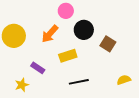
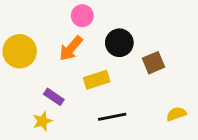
pink circle: (66, 11) -> (82, 16), moved
brown square: (108, 44) -> (154, 63), turned 35
yellow star: (22, 85) -> (42, 121), moved

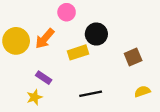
orange arrow: (71, 48) -> (45, 39), moved
brown square: (154, 63) -> (133, 57), moved
yellow rectangle: (97, 80) -> (78, 52), moved

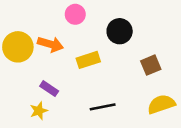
black circle: (96, 34) -> (120, 31), moved
orange arrow: (45, 39) -> (50, 44), turned -115
yellow semicircle: (142, 91) -> (161, 104), size x1.5

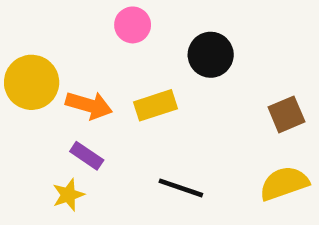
orange arrow: (50, 44) -> (89, 105), moved
brown square: (151, 65) -> (286, 114), moved
black line: (103, 107) -> (181, 188), turned 30

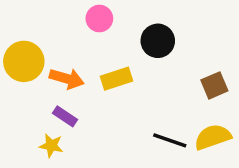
black line: (181, 188) -> (170, 140), moved
yellow star: (68, 195) -> (51, 146), turned 30

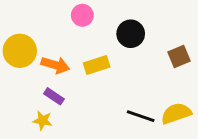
brown square: (214, 85) -> (179, 56), moved

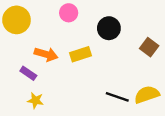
yellow circle: (20, 51) -> (16, 20), moved
brown square: (179, 56) -> (149, 47), turned -30
purple rectangle: (54, 96) -> (28, 73), moved

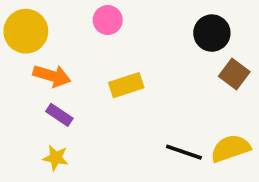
black circle: (109, 28) -> (212, 33), moved
orange arrow: (46, 54) -> (52, 76), moved
purple rectangle: (28, 73) -> (59, 115), moved

